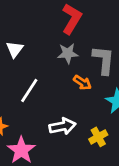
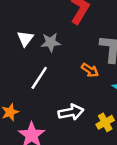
gray star: (68, 53) -> (51, 42), moved

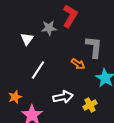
gray star: (51, 42) -> (49, 28), moved

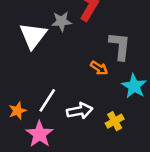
white triangle: (27, 39) -> (33, 36), size x1.6
white line: (38, 70) -> (47, 100), moved

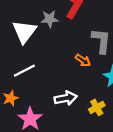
white line: (47, 100) -> (24, 71), moved, turned 30

